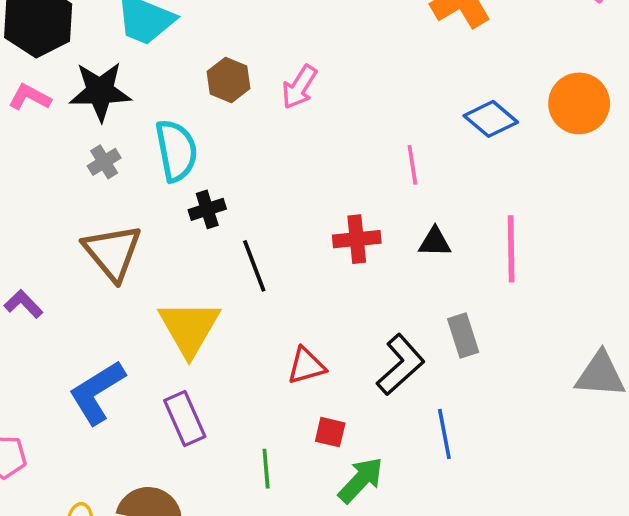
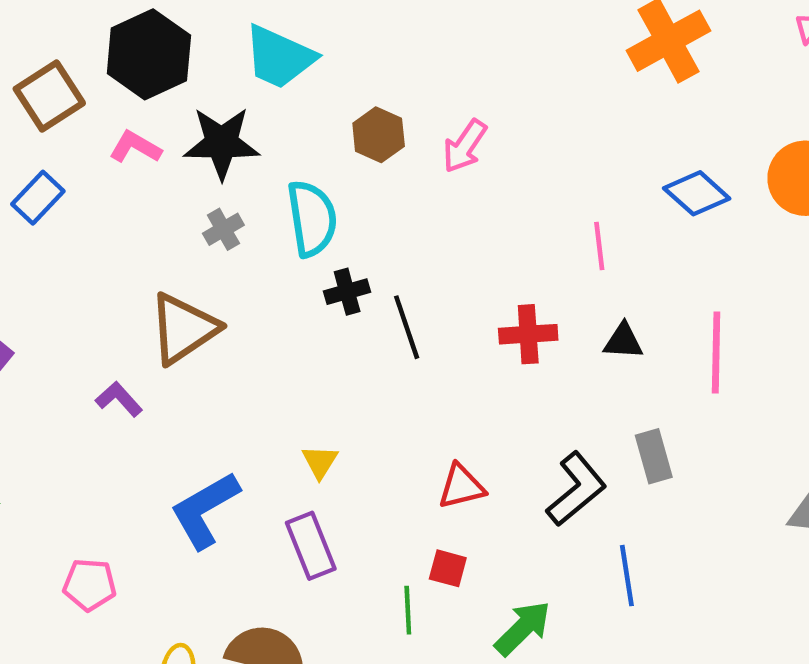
brown triangle: (112, 252) -> (183, 329), moved, turned 34
black line: (254, 266) -> (407, 327), moved
yellow triangle: (189, 328) -> (320, 462), moved, size x0.5
red square: (330, 432) -> (448, 568), moved

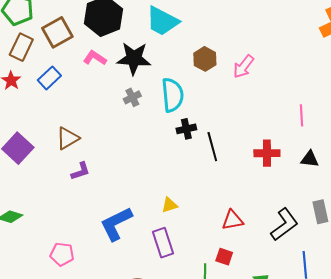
brown triangle: (183, 329) -> (68, 138), moved, size x0.7
purple L-shape: (119, 399) -> (80, 171), turned 110
yellow triangle: (320, 462) -> (169, 205), turned 36

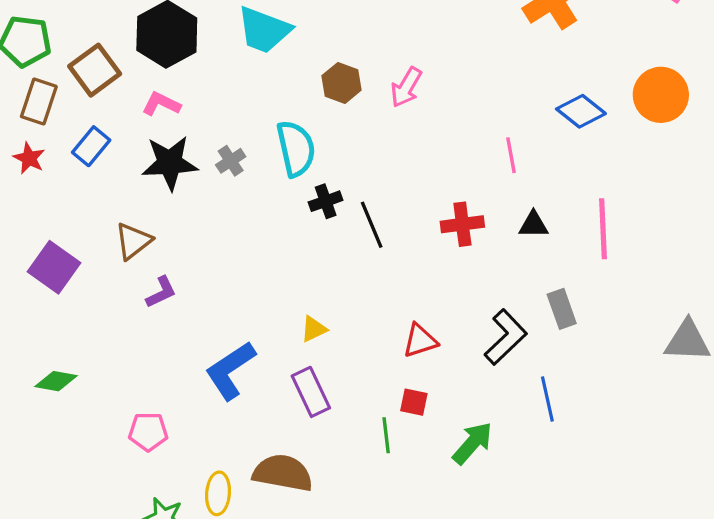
black star: (134, 58) -> (170, 163), moved

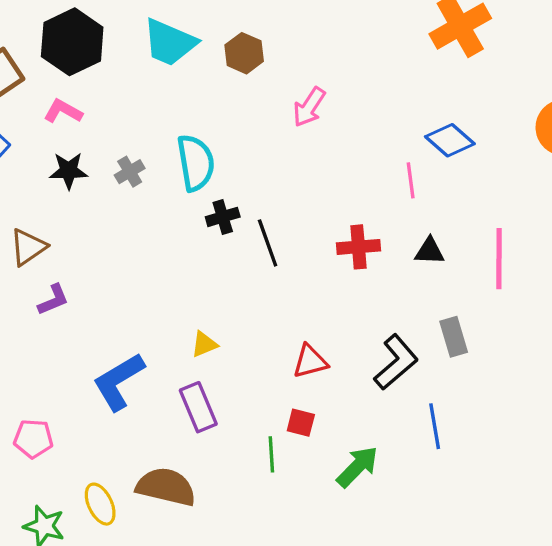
brown hexagon: (341, 83) -> (244, 53), moved
blue diamond: (581, 111) -> (450, 140), moved
black star: (170, 163) -> (69, 171), size x0.7
yellow ellipse: (218, 493) -> (100, 504), turned -33

